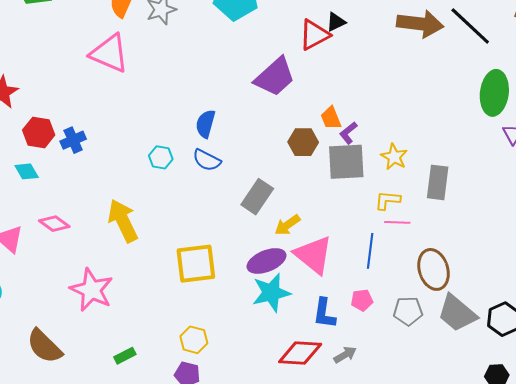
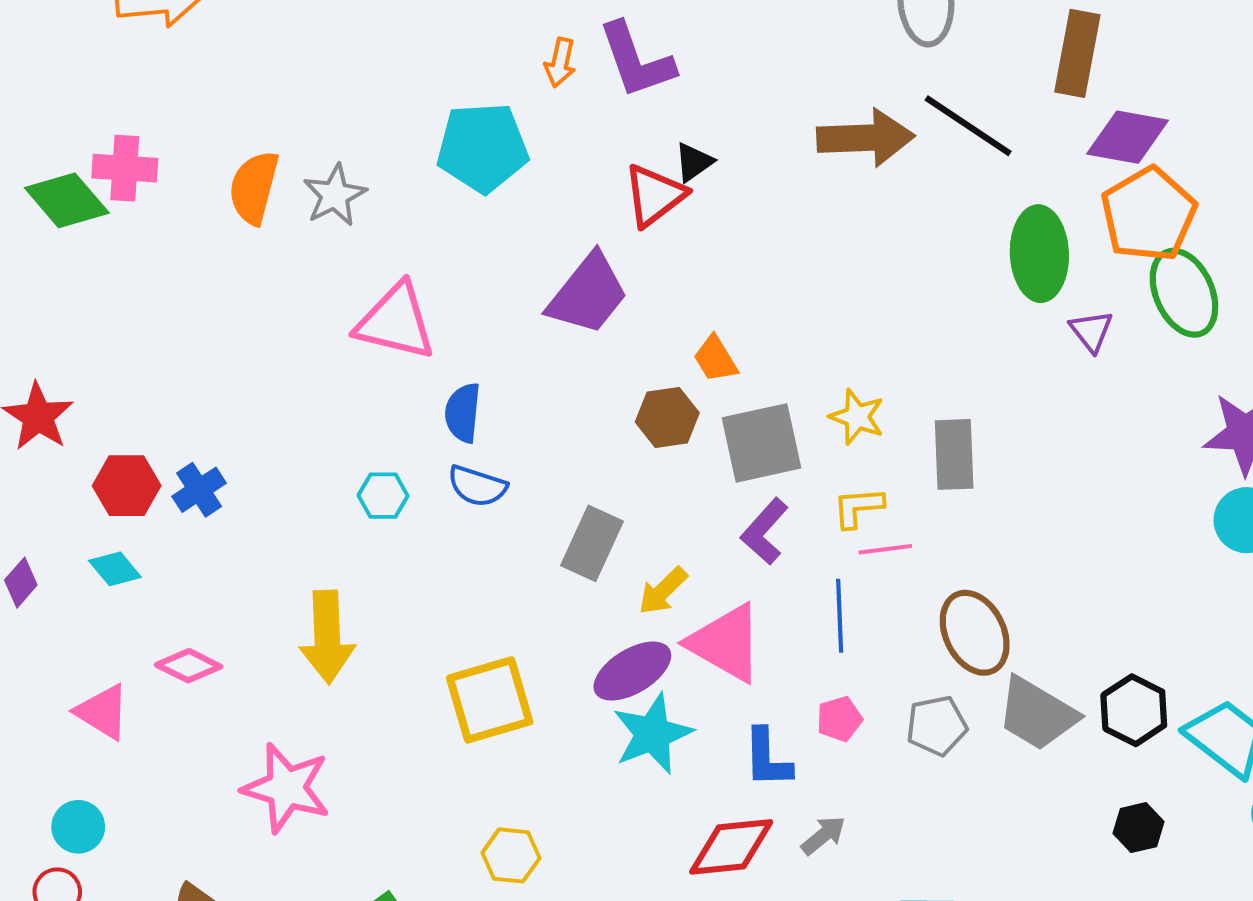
pink triangle: (109, 53) -> (396, 322), moved
purple L-shape: (348, 133) -> (765, 531), moved, size x1.4
yellow arrow: (123, 221) -> (327, 637), turned -147

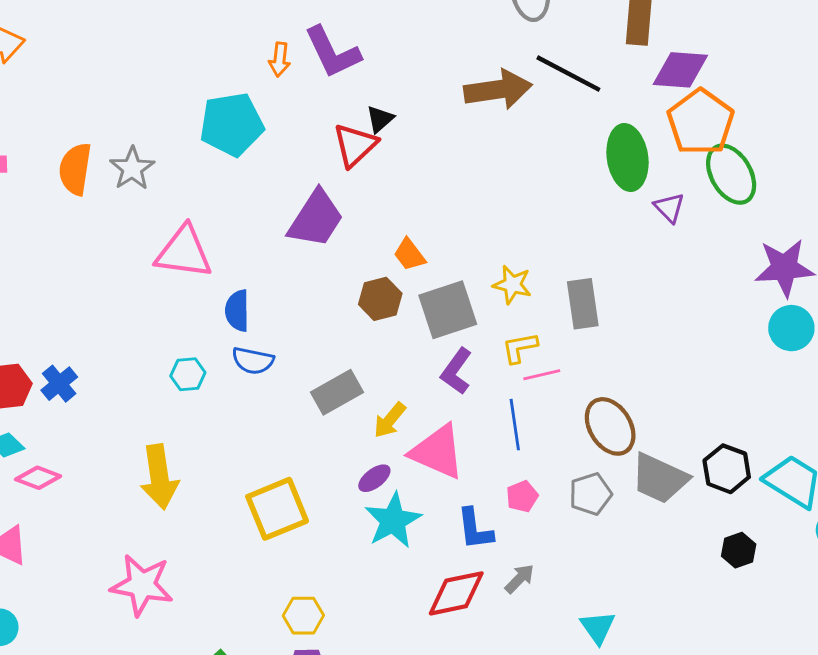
gray rectangle: (592, 543) -> (337, 392), turned 42
pink diamond: (189, 666) -> (38, 478), moved
purple ellipse: (632, 671) -> (374, 478), size x0.6

